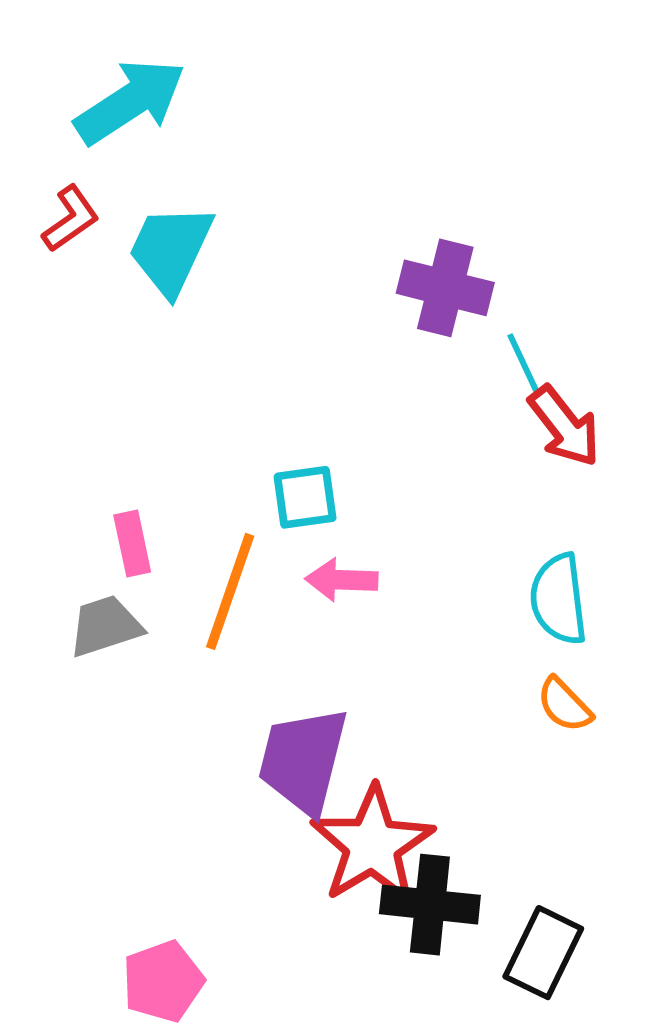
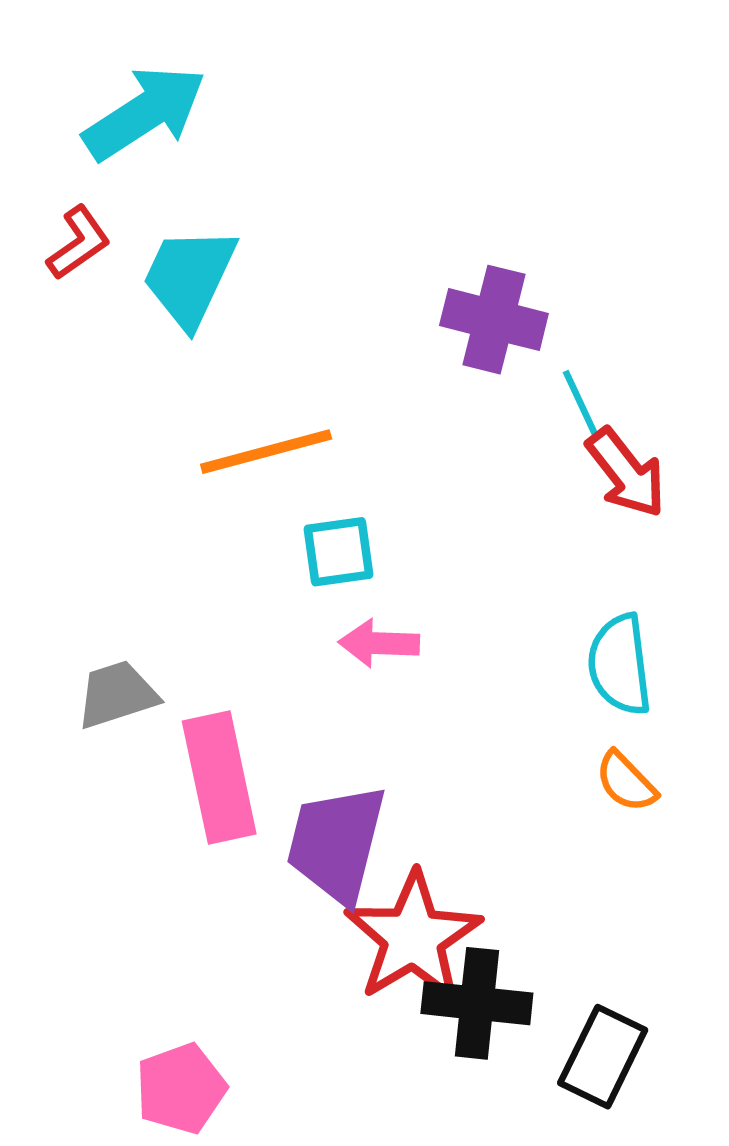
pink rectangle: (132, 543) -> (219, 777), moved, size x1.8
orange line: (230, 591) -> (266, 452), moved, turned 56

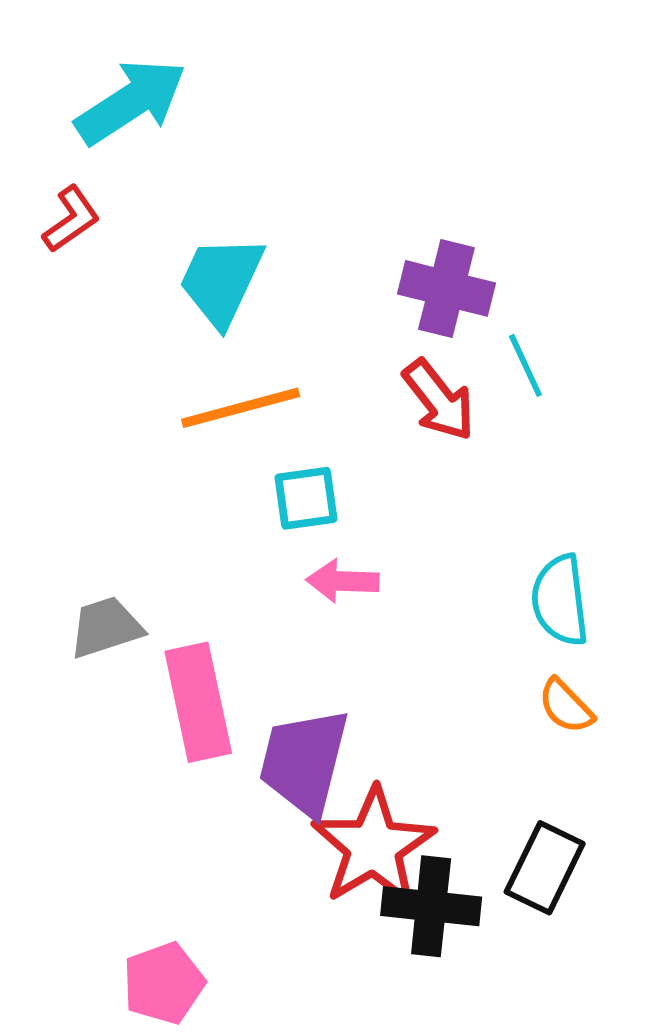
cyan trapezoid: (189, 277) -> (221, 281), moved
red arrow: (626, 473) -> (439, 400), moved
black rectangle: (603, 1057) -> (545, 868), moved

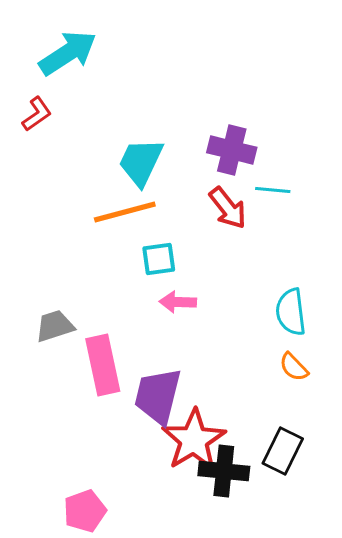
cyan trapezoid: (221, 281) -> (141, 162), moved
cyan line: (525, 365) -> (273, 190), turned -60

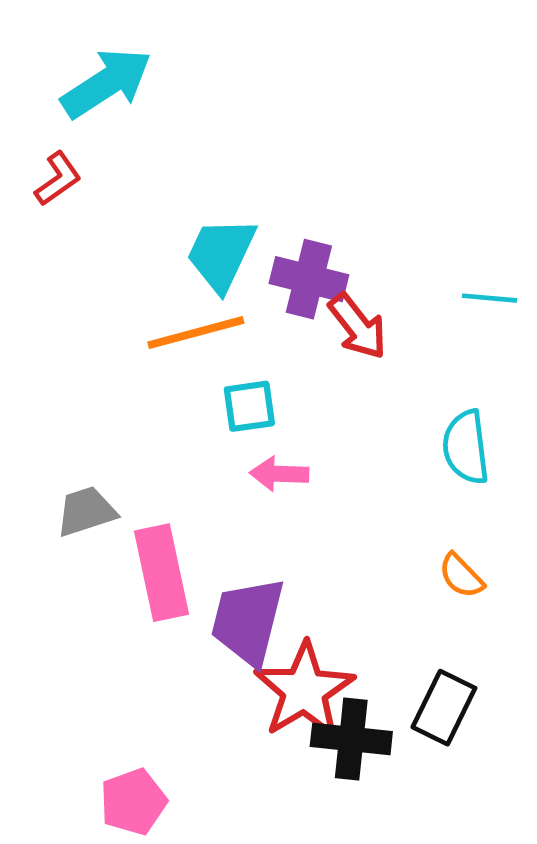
purple cross: (232, 150) -> (309, 279), moved
cyan line: (273, 190) -> (489, 298), moved
cyan semicircle: (291, 312) -> (466, 447), moved

